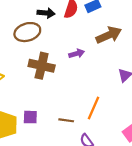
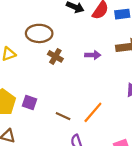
brown ellipse: (27, 32) -> (39, 33), moved
brown cross: (42, 66) -> (55, 56), size x0.6

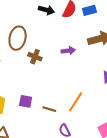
brown ellipse: (39, 33) -> (18, 38), turned -70
purple square: (29, 103) -> (26, 101), moved

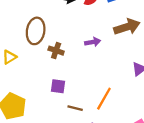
purple square: (26, 101) -> (58, 86), moved

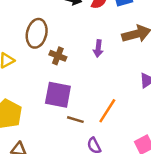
purple arrow: (93, 42) -> (98, 49), turned 104
purple square: (58, 86) -> (58, 95), size x1.6

